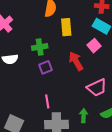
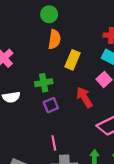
yellow rectangle: (66, 27) -> (72, 60), turned 30

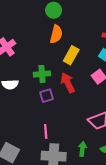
red arrow: (84, 97) -> (68, 83), moved

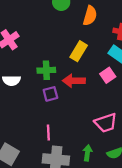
orange semicircle: (56, 34) -> (90, 16), moved
red arrow: (68, 83) -> (74, 81), turned -66

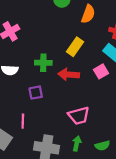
purple square: (50, 94) -> (36, 93), moved
pink trapezoid: (106, 123) -> (79, 116), moved
pink line: (48, 133) -> (23, 121), moved

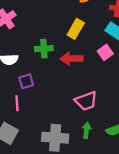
purple square: (36, 93) -> (26, 81), moved
pink line: (23, 121) -> (17, 103), moved

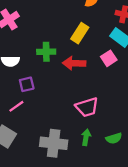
pink line: (17, 103) -> (16, 106), turned 56

